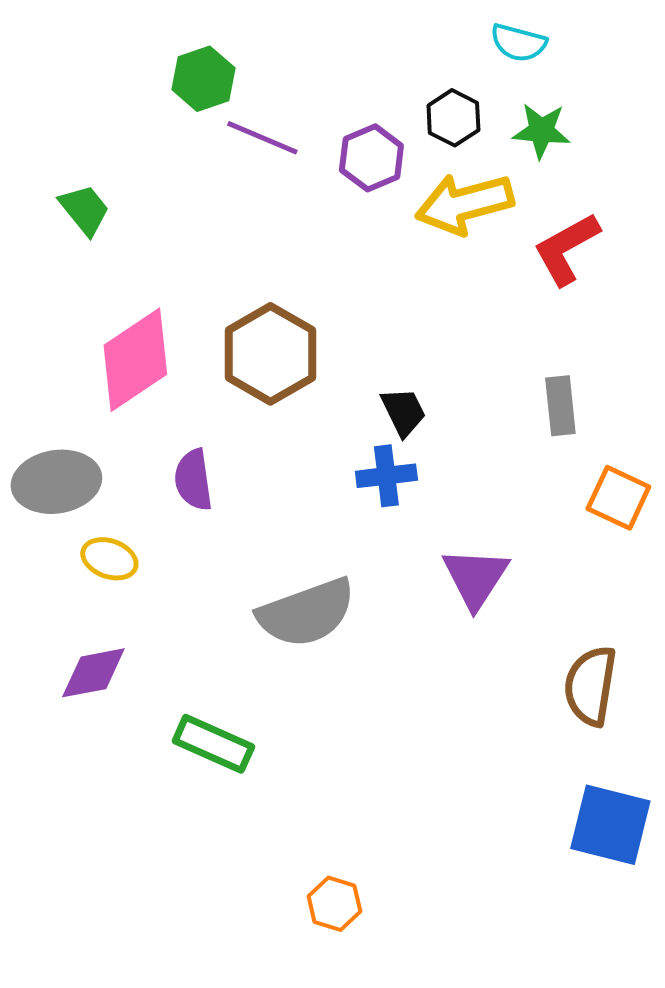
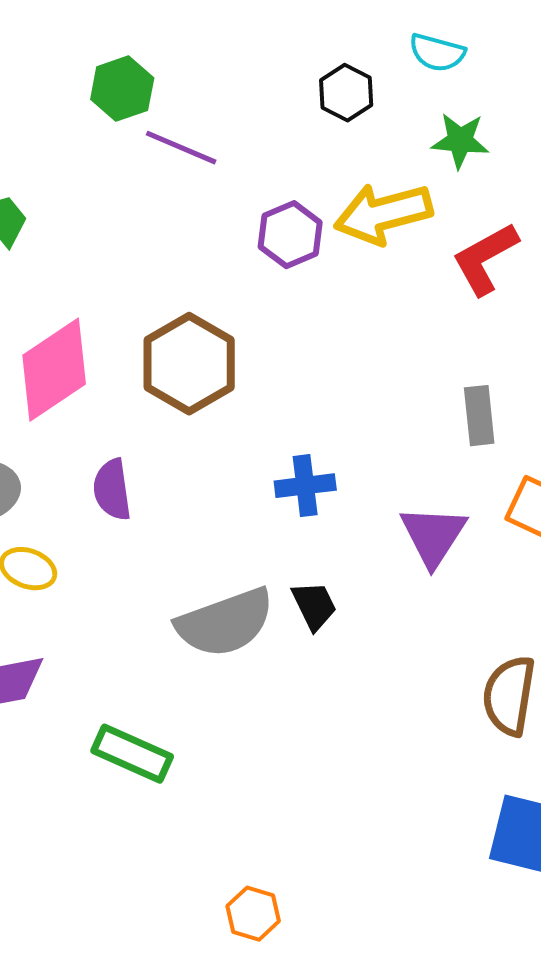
black hexagon: (453, 118) -> (346, 93), moved
purple hexagon: (371, 158) -> (290, 235), moved
black trapezoid: (403, 412) -> (314, 606), moved
purple triangle: (475, 578) -> (433, 536), moved

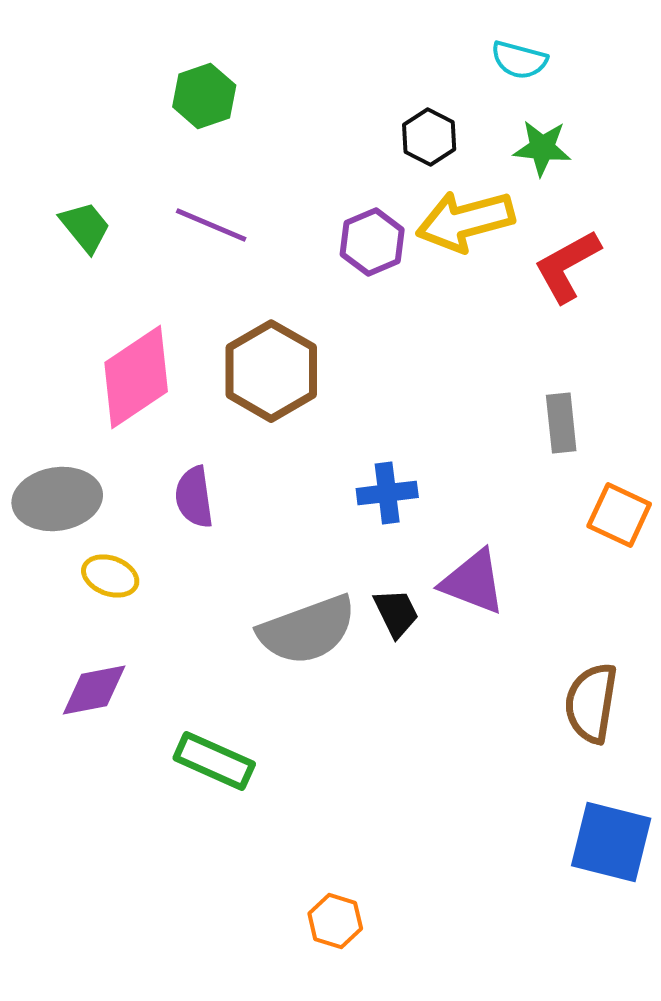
black hexagon: (346, 93) -> (429, 137), moved
purple line: (181, 148) -> (211, 225), moved
purple triangle: (433, 536) -> (473, 582), moved, turned -42

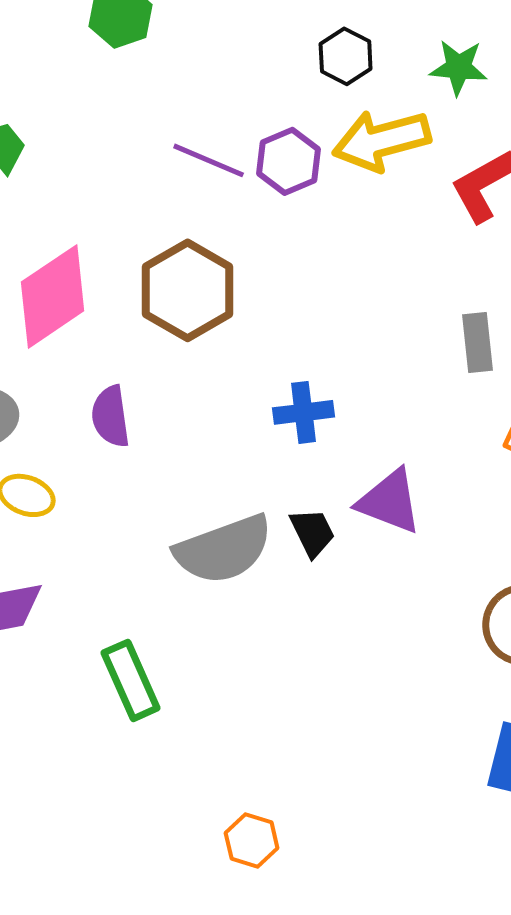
purple line: (211, 225) -> (209, 160), moved
green rectangle: (214, 761) -> (131, 680), turned 42

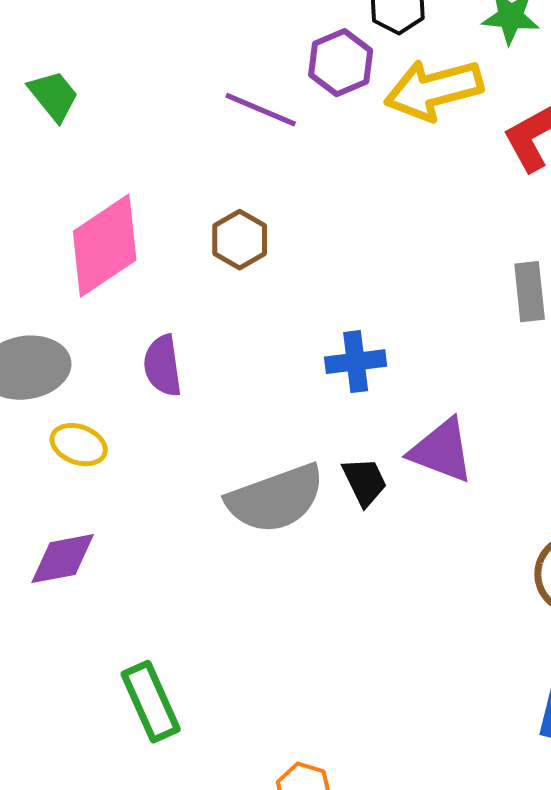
purple hexagon: (289, 161) -> (341, 63), moved
brown hexagon: (188, 290) -> (240, 240), size x0.6
green rectangle: (131, 680) -> (151, 702), moved

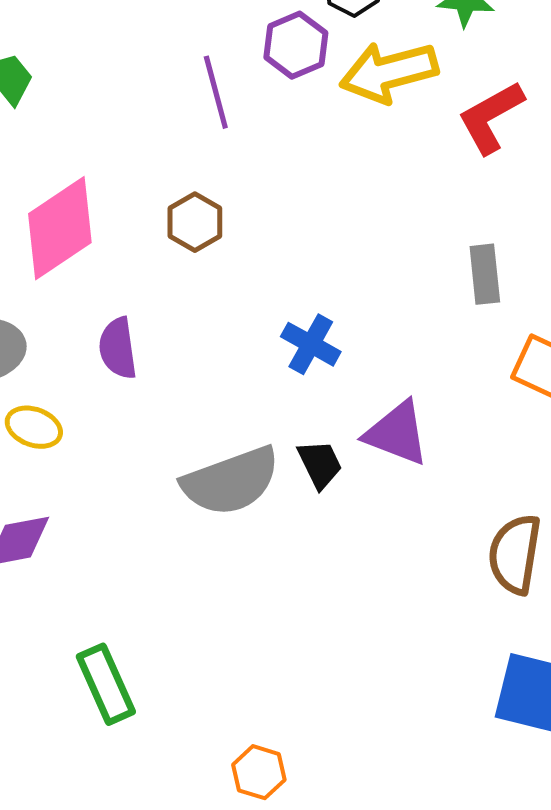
purple line: (261, 110) -> (216, 92), turned 52
blue cross: (356, 362) -> (311, 344), turned 36

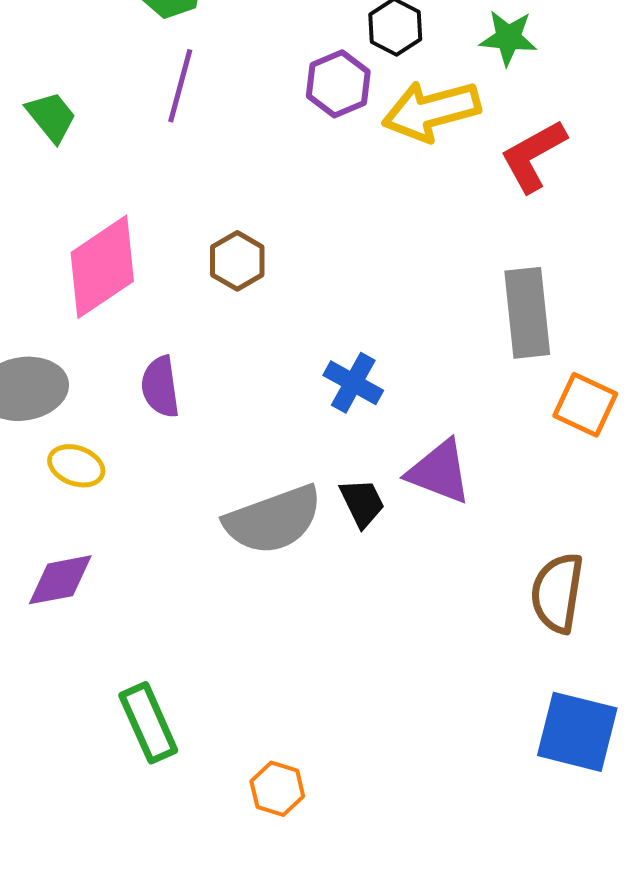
purple line: (216, 92) -> (180, 86), moved, turned 30
gray rectangle: (485, 274) -> (527, 313), size x1.5
orange hexagon: (259, 772) -> (277, 789), moved

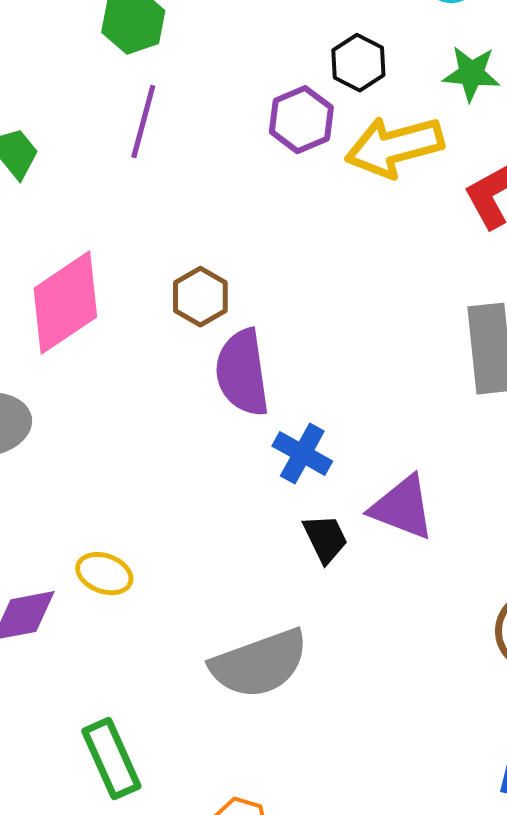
blue cross: (353, 383) -> (302, 454), moved
purple semicircle: (160, 387) -> (242, 373), moved, size x1.4
yellow ellipse: (76, 466) -> (104, 574), moved
gray semicircle: (273, 520) -> (259, 664), moved

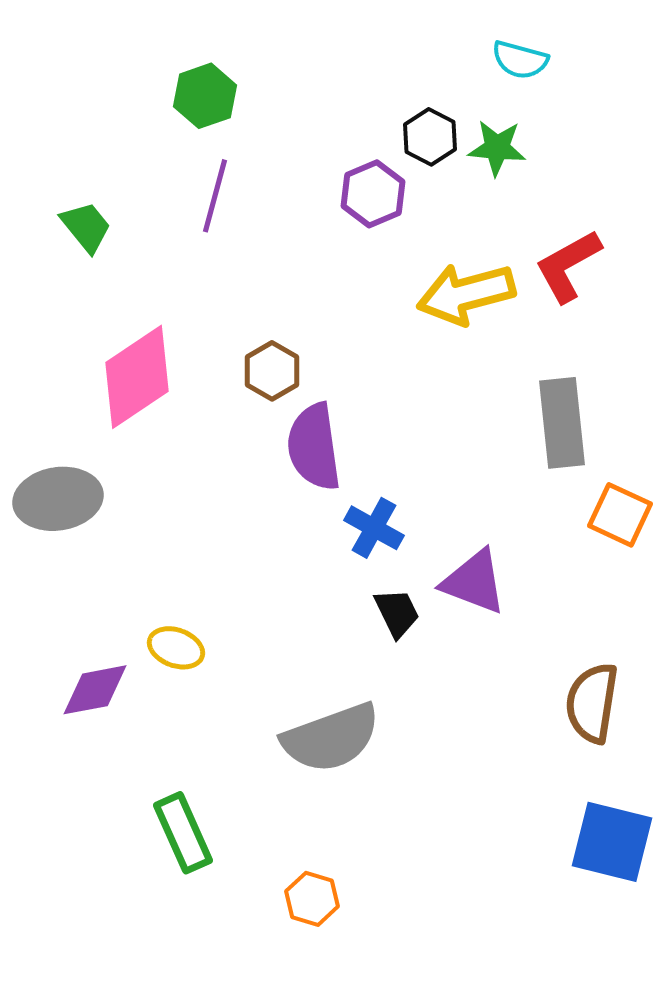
green star: (471, 74) -> (497, 148), moved
yellow arrow: (394, 147) -> (466, 294), moved

